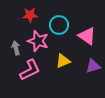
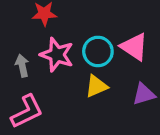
cyan circle: (59, 25) -> (98, 51), moved
pink L-shape: (30, 70) -> (27, 111), moved

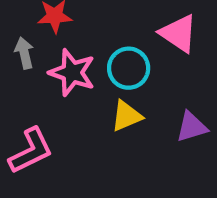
pink triangle: (134, 47) -> (179, 33), moved
gray arrow: (22, 66) -> (24, 53), moved

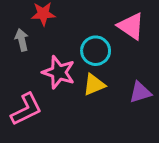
pink star: (72, 73) -> (59, 72), moved

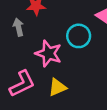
yellow triangle: (94, 85) -> (57, 87), moved

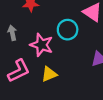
gray arrow: (18, 27) -> (12, 33), moved

